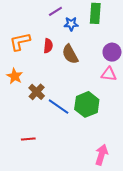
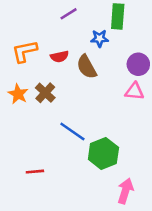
blue star: (71, 24) -> (100, 38), moved
red semicircle: (48, 46) -> (59, 56), turned 72
brown cross: (37, 92) -> (45, 93), moved
green hexagon: (87, 104) -> (103, 153), moved

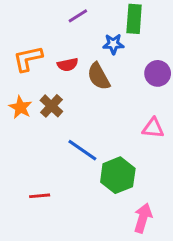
pink triangle: (134, 91) -> (153, 128), moved

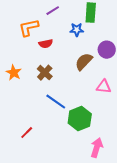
orange L-shape: (28, 59) -> (29, 28), moved
brown semicircle: (99, 76) -> (84, 62), moved, turned 72
brown cross: (51, 106) -> (45, 73), moved
red line: (40, 196) -> (27, 133), turned -40

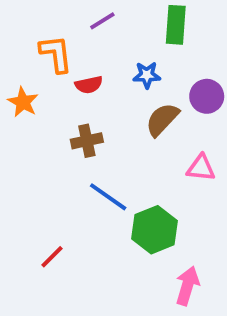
orange L-shape: (29, 28) -> (56, 54), turned 95
blue star: (77, 30) -> (147, 75), moved
orange star: (14, 73) -> (23, 102), moved
brown cross: (45, 73) -> (87, 141), turned 35

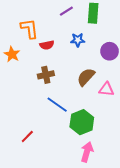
purple line: (102, 21) -> (66, 11), moved
brown semicircle: (162, 120) -> (86, 77), moved
pink arrow: (187, 286) -> (87, 152), moved

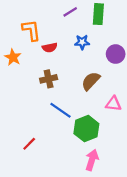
pink triangle: (106, 89) -> (113, 104), moved

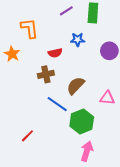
red semicircle: (50, 48) -> (55, 53), moved
brown semicircle: (91, 81) -> (76, 86), moved

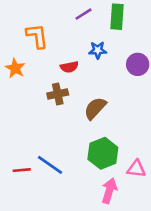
pink triangle: (107, 98) -> (136, 169), moved
blue line: (57, 104) -> (50, 165), moved
red line: (27, 136) -> (22, 170), moved, turned 40

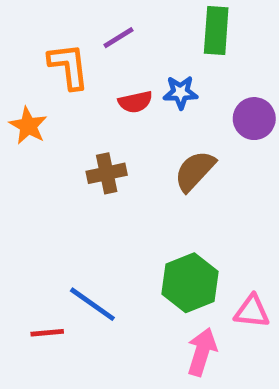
purple line: (84, 14) -> (119, 38), moved
red semicircle: (69, 67) -> (135, 102), moved
brown semicircle: (95, 108) -> (195, 171), moved
red line: (22, 170) -> (47, 333), moved

